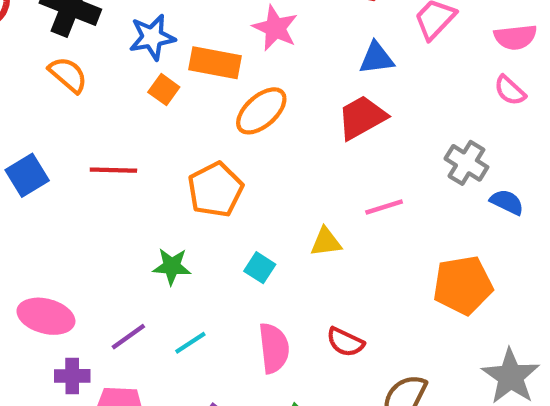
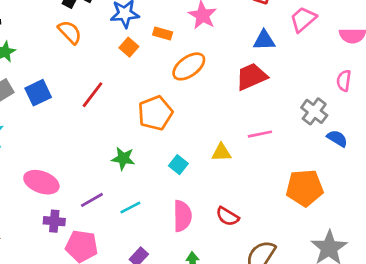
orange rectangle: (215, 63) -> (163, 34), size x0.6
pink semicircle: (510, 90) -> (344, 81), moved, turned 50
red line: (113, 170) -> (93, 95), turned -60

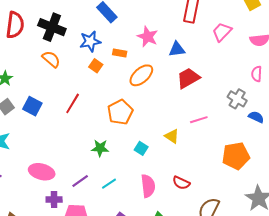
blue triangle: (264, 40) -> (177, 49), moved
blue square: (38, 93) -> (32, 106), turned -30
yellow triangle: (221, 152) -> (172, 136), turned 42

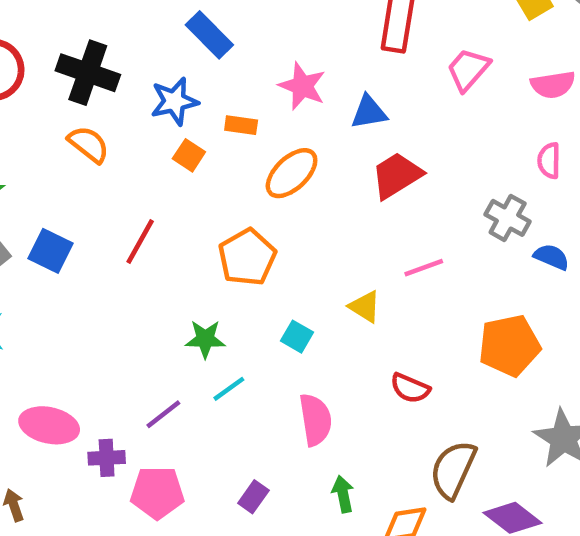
pink ellipse: (42, 172) -> (49, 425), moved
red semicircle: (181, 183) -> (410, 388), moved
cyan line: (109, 184) -> (229, 389), moved

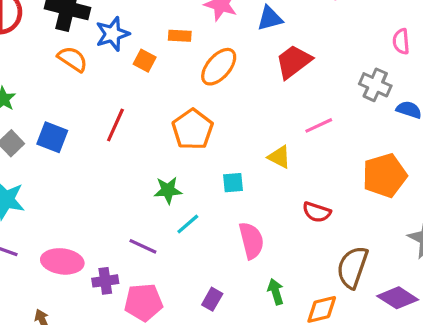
blue star: (174, 101) -> (112, 34), moved
cyan square: (297, 337) -> (233, 183), turned -30
purple line: (163, 414) -> (143, 246), turned 68

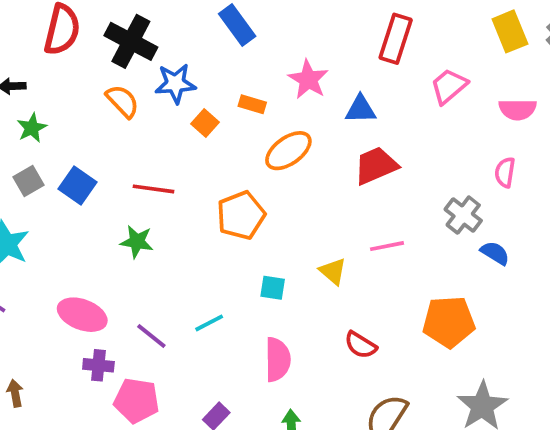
red line: (115, 125) -> (154, 189), turned 60
green star: (168, 190) -> (137, 242), moved
pink ellipse: (62, 261) -> (82, 315), moved

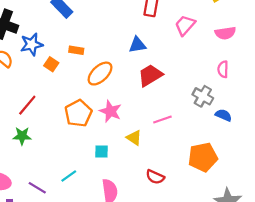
pink star: (308, 79) -> (110, 111), moved
red line: (154, 189) -> (27, 105), turned -50

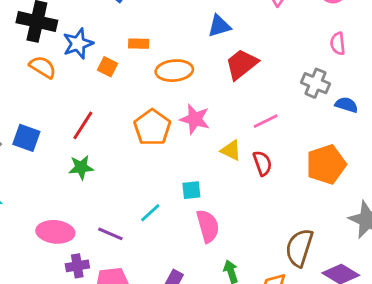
orange ellipse: (100, 74) -> (174, 71), turned 45
cyan square: (102, 152) -> (191, 190), moved
red semicircle: (155, 177) -> (262, 163), moved, turned -126

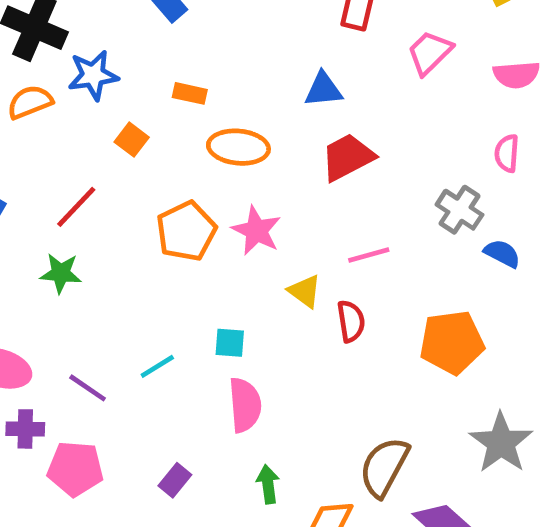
orange semicircle: (43, 67) -> (30, 102), turned -64
orange square: (108, 67) -> (132, 140), moved

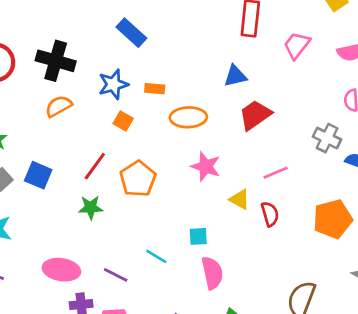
blue star: (93, 75) -> (113, 84), moved
orange pentagon: (186, 231) -> (138, 179), moved
cyan line: (157, 366) -> (156, 256), turned 70

